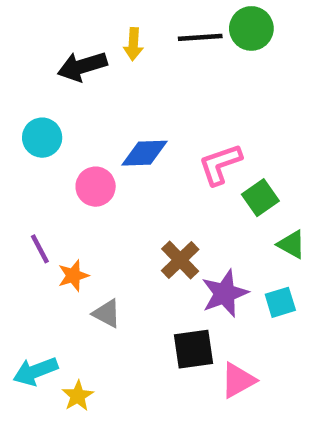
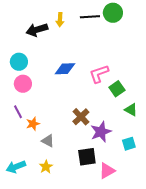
pink circle: (96, 187) -> (23, 84), moved
cyan square: (280, 302) -> (129, 144), moved
yellow star: (78, 396) -> (46, 167), moved

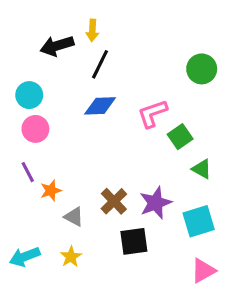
green circle: (113, 13) -> (202, 69), moved
black line: (90, 17) -> (100, 64), moved, turned -60
brown cross: (81, 117) -> (114, 201), moved
cyan square: (129, 144) -> (199, 221), size x1.5
pink triangle: (107, 171) -> (203, 271), moved

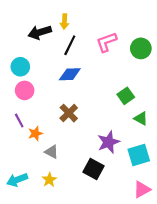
pink L-shape: (152, 114) -> (106, 42), moved
brown cross: (114, 201) -> (69, 113), moved
black square: (134, 241) -> (93, 169), turned 36

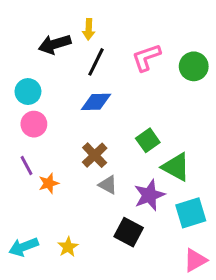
green square: (126, 96) -> (148, 140), moved
green triangle: (141, 118) -> (176, 167), moved, size x1.5
gray triangle: (52, 152) -> (108, 185), moved

